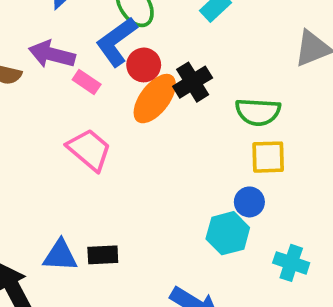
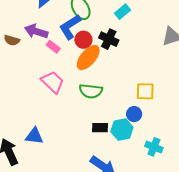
black cross: (193, 82) -> (109, 39), moved, turned -36
green semicircle: (258, 112) -> (91, 91), moved
black rectangle: (103, 255) -> (100, 128), moved

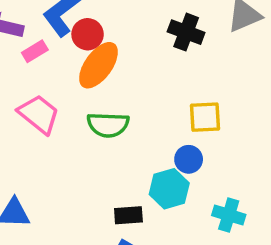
black cross: (109, 39) -> (186, 32), moved
pink rectangle: (53, 47) -> (35, 51), turned -64
black rectangle: (100, 128) -> (128, 215), moved

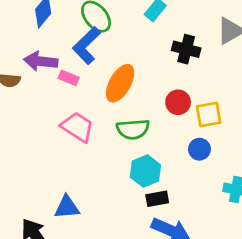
red circle: (88, 34) -> (178, 102), moved
pink rectangle: (35, 51) -> (69, 78), turned 60
cyan hexagon: (169, 189) -> (145, 171), moved

